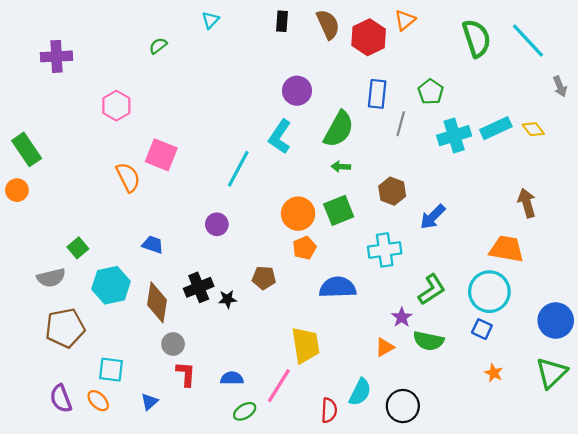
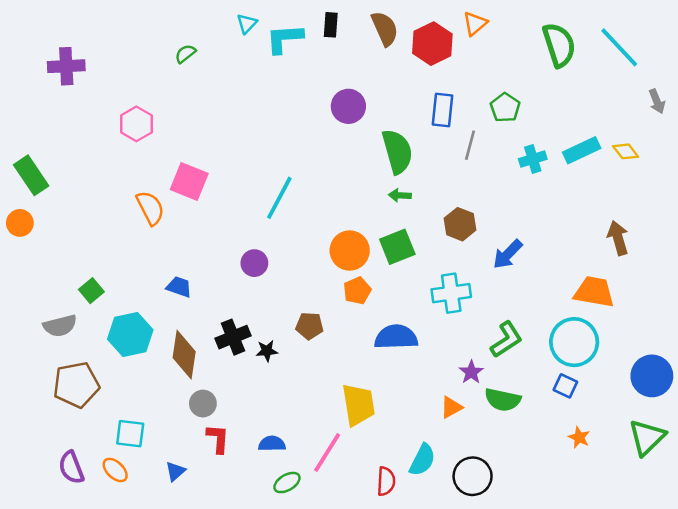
green semicircle: (339, 129) -> (397, 151), turned -45
cyan cross: (454, 136) -> (533, 159), size x0.7
cyan L-shape: (280, 137) -> (284, 39), moved, turned 52

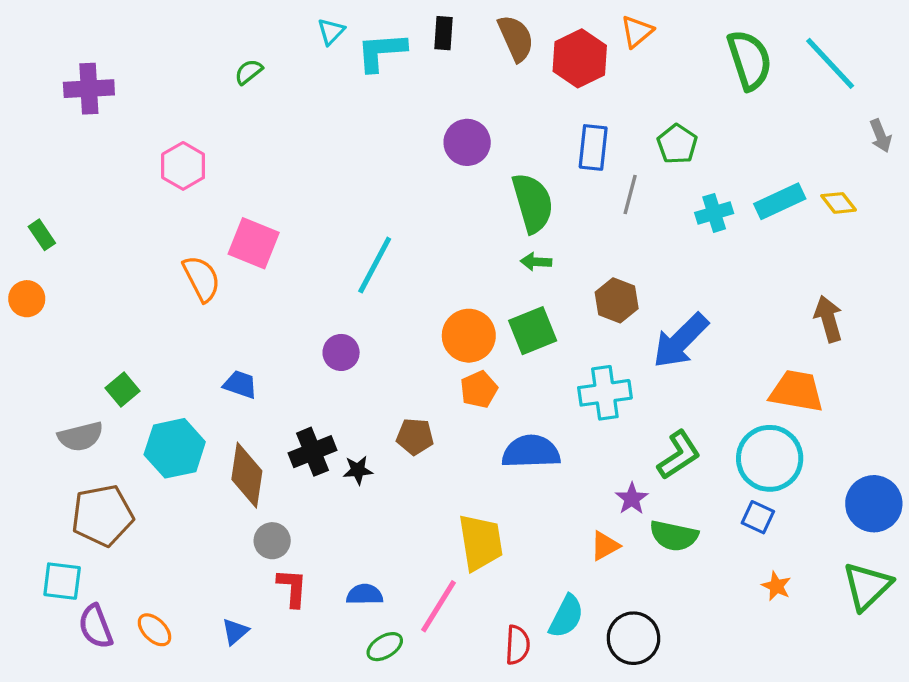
green rectangle: (31, 175) -> (42, 235), size x0.6
blue arrow: (508, 254) -> (681, 341), size x1.4
cyan square: (130, 434) -> (62, 581), moved

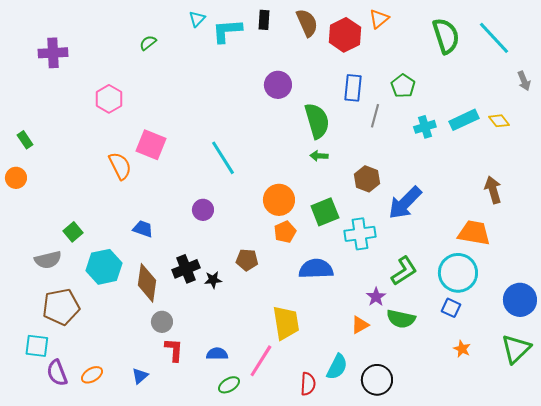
cyan line: (375, 265) -> (223, 158), turned -60
green square: (533, 331) -> (325, 212), moved
orange ellipse: (154, 630) -> (92, 375), turned -75

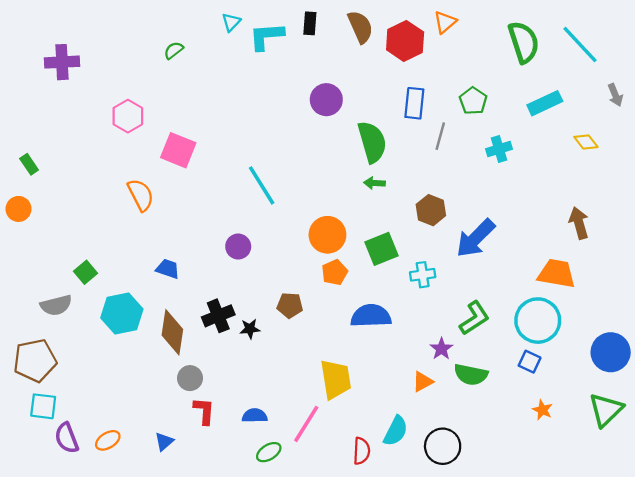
cyan rectangle: (464, 120) -> (545, 103), moved
pink square: (151, 145) -> (178, 150), moved
cyan cross: (360, 234) -> (423, 275), size x0.7
brown pentagon: (61, 307) -> (35, 360), moved

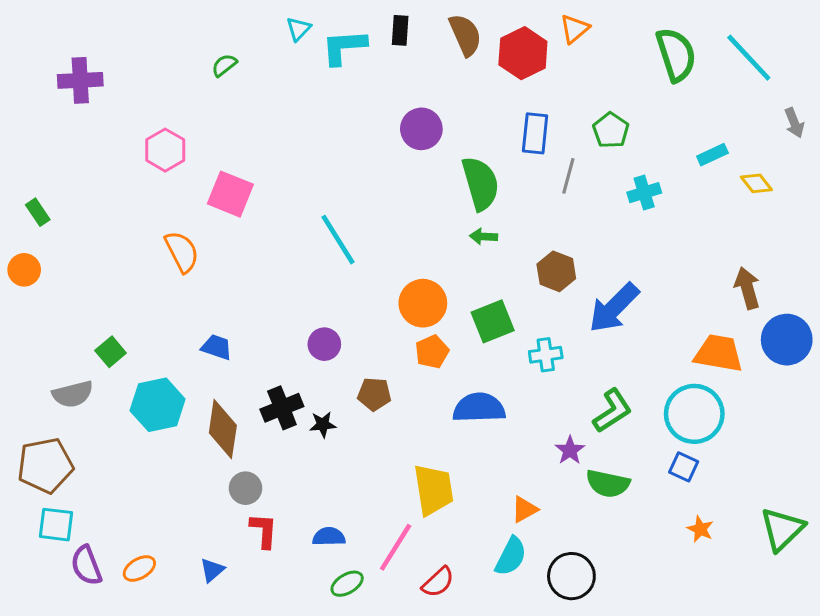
cyan rectangle: (545, 103) -> (712, 155), moved, size x0.7
purple circle: (238, 247) -> (324, 344), moved
blue circle: (611, 352) -> (787, 340), moved
orange triangle: (423, 382) -> (524, 509), moved
red semicircle: (362, 451) -> (438, 582), moved, turned 44

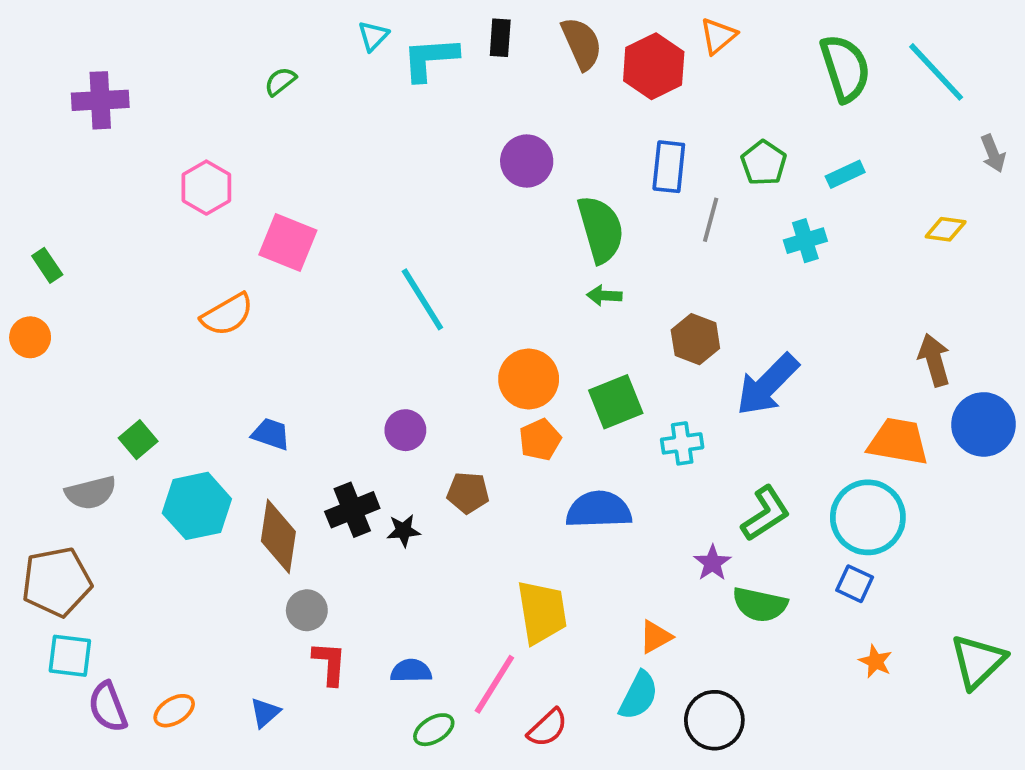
cyan rectangle: (712, 155) -> (845, 174), moved
yellow diamond: (756, 183) -> (946, 229), turned -44
orange semicircle: (182, 252) -> (227, 315), turned 87

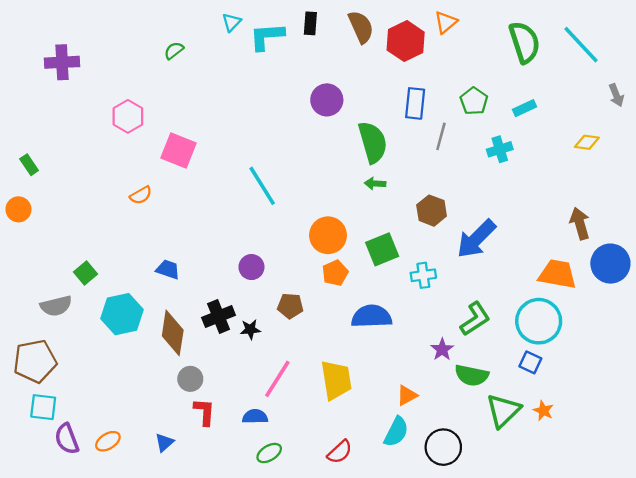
orange semicircle: (227, 315) -> (141, 195), size x0.7
green triangle: (978, 661) -> (503, 411), moved
pink line: (494, 684) -> (277, 379), moved

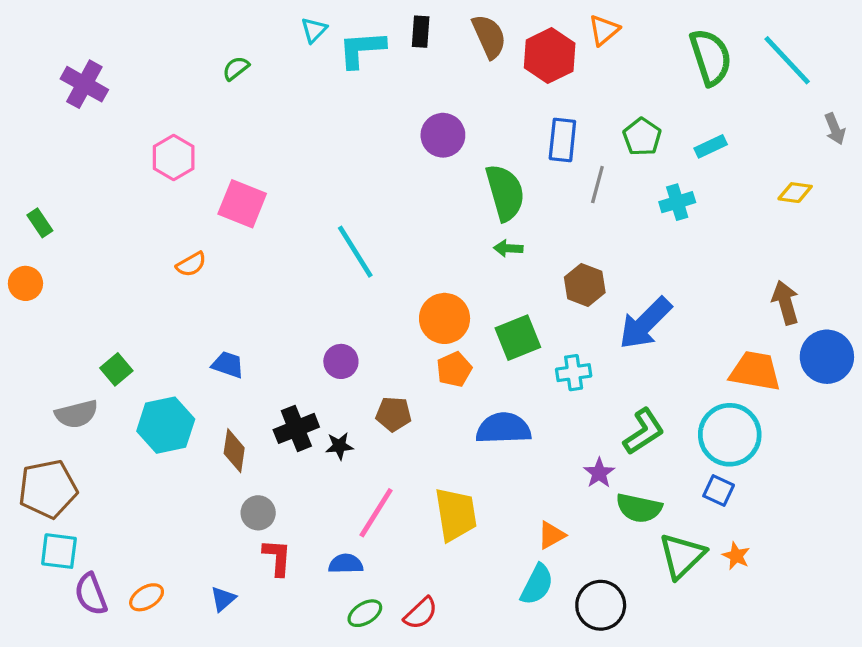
purple cross: (62, 62) -> (84, 84), turned 32
brown diamond: (173, 333) -> (234, 451), size x0.7
red semicircle: (340, 452) -> (421, 613), moved

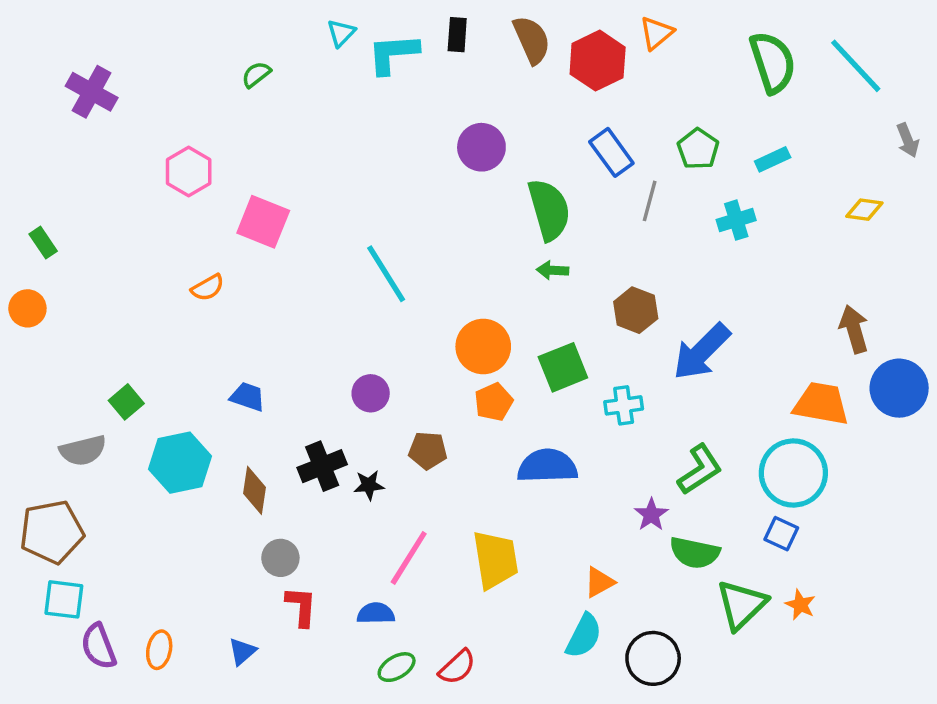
blue rectangle: (562, 140) -> (611, 152), turned -42
orange ellipse: (147, 597) -> (159, 650), turned -48

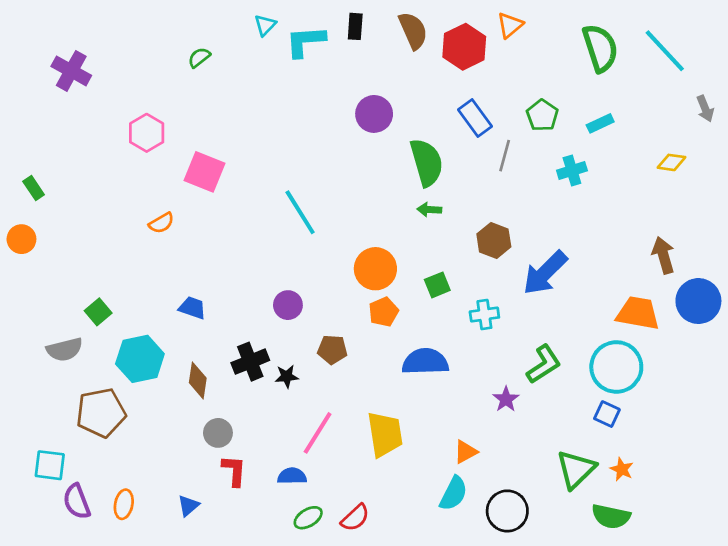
green square: (563, 367) -> (437, 285), size x0.7
brown pentagon: (52, 532) -> (101, 413), moved
green semicircle: (695, 553) -> (611, 516), moved

